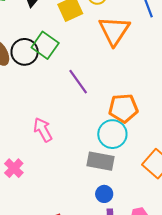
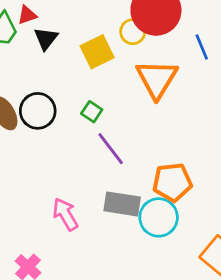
green square: (45, 45) -> (92, 112), moved, size x0.6
gray rectangle: (101, 161) -> (122, 204), moved

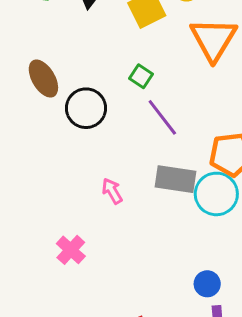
black circle: (38, 111) -> (86, 108), moved
pink arrow: (65, 214) -> (112, 191), size x0.7

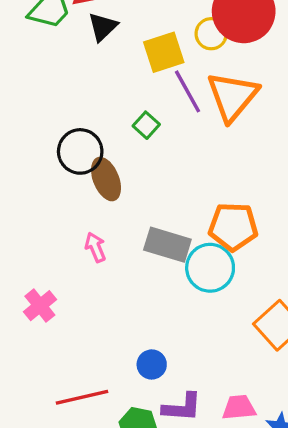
brown ellipse: (43, 78) -> (106, 179), moved
purple line: (162, 117) -> (188, 91), moved
blue circle: (207, 284) -> (152, 364), moved

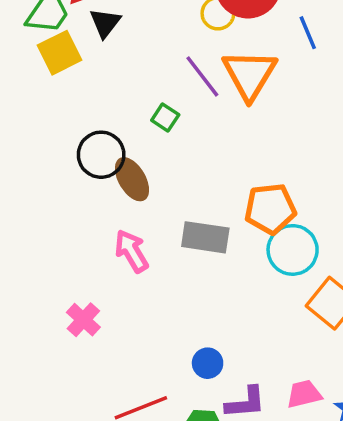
yellow square: (164, 52) -> (60, 53), moved
pink arrow: (95, 247) -> (132, 251), size x1.4
cyan circle: (210, 268) -> (293, 250), moved

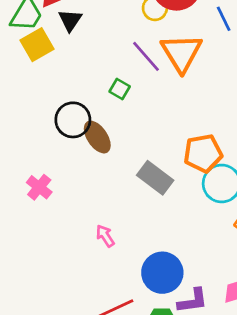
gray rectangle: (205, 237) -> (155, 178), turned 32
pink arrow: (132, 251) -> (105, 236), moved, size x0.7
pink cross: (83, 320) -> (39, 187), moved
blue circle: (208, 363) -> (162, 273), size x1.8

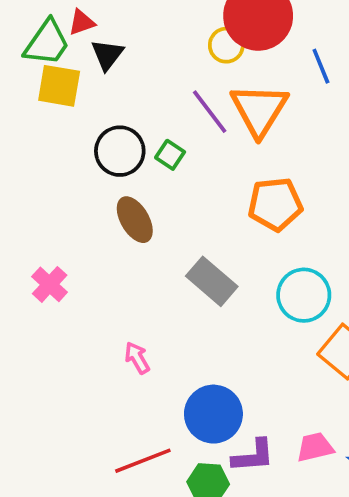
yellow square: (37, 45) -> (59, 86), turned 36
black circle: (73, 120) -> (120, 151), moved
orange pentagon: (203, 153) -> (275, 204), moved

